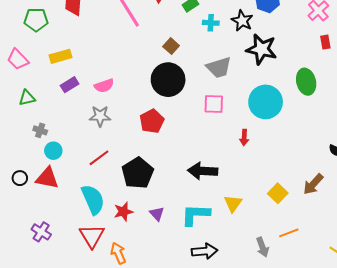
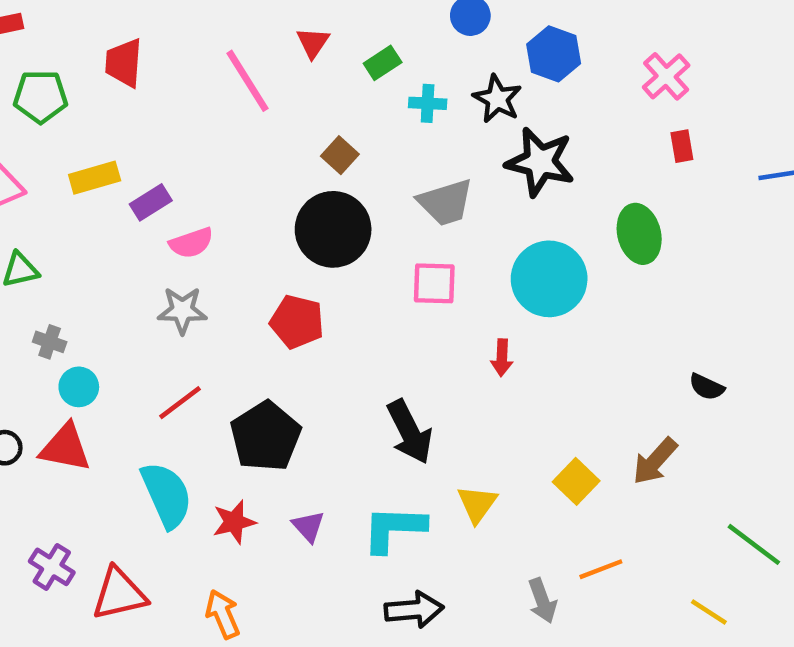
purple rectangle: (70, 85) -> (151, 202), moved
red pentagon: (152, 121) -> (297, 322), turned -30
black arrow: (203, 171) -> (410, 432), turned -120
red triangle: (92, 236) -> (119, 594), moved, turned 48

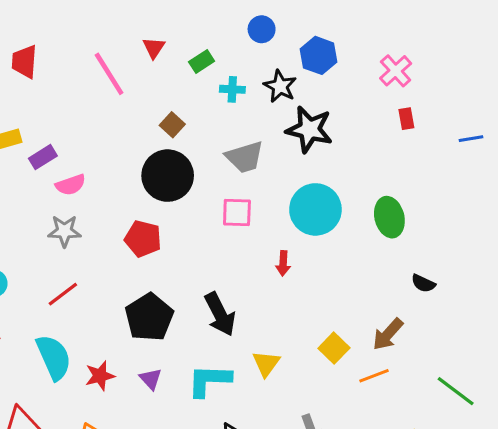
green ellipse: (639, 234) -> (389, 217), moved
black pentagon: (266, 436) -> (149, 317), moved
orange line: (601, 569) -> (374, 376), moved

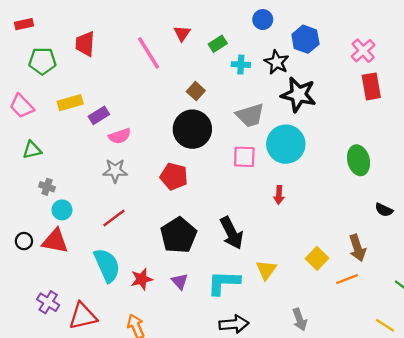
red rectangle: (406, 119) -> (371, 86), size x1.6
cyan circle: (315, 209) -> (286, 144), moved
brown arrow: (388, 334) -> (357, 248), turned -60

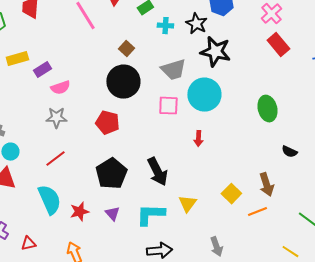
red rectangle: (371, 86) -> (278, 45), turned -30
red triangle: (83, 316) -> (28, 244), size x0.6

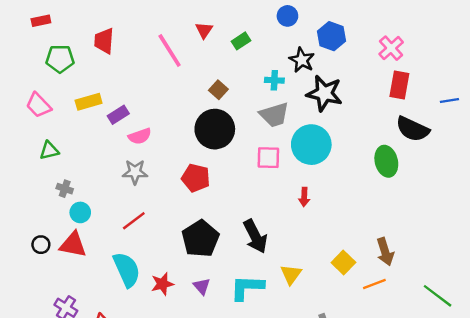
cyan cross: (165, 26) -> (274, 80), moved
red rectangle: (278, 45) -> (399, 85), turned 50
black semicircle: (289, 152) -> (413, 129), moved, size x1.8

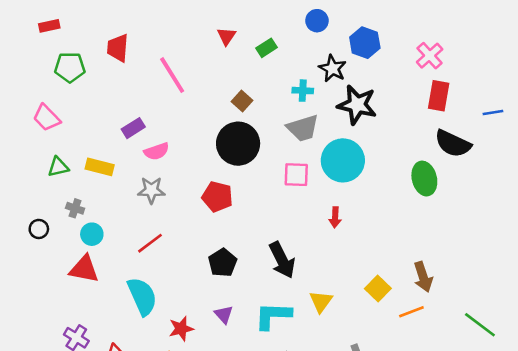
pink line: (170, 50) -> (172, 75), moved
yellow rectangle: (89, 102) -> (100, 167), moved, turned 30
black pentagon: (201, 239) -> (223, 263), size x0.7
black circle: (41, 245) -> (39, 229), moved
red star: (162, 284) -> (181, 329), moved

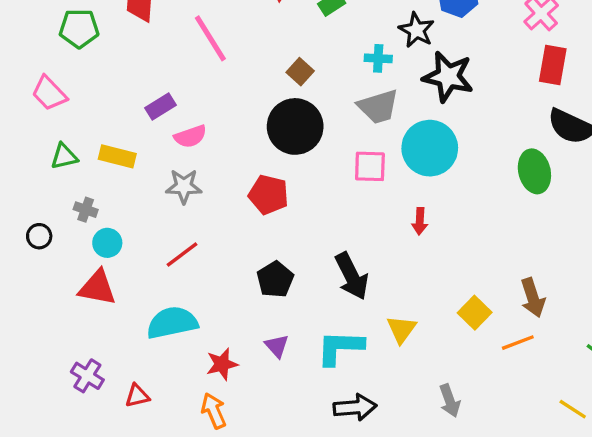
cyan semicircle: (142, 296) -> (172, 323), turned -78

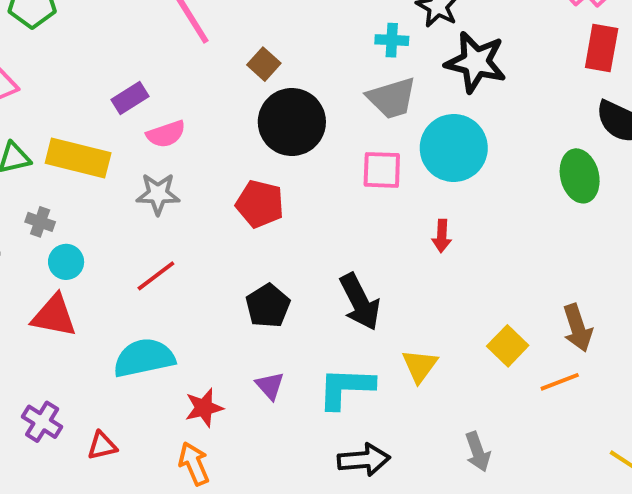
brown square: (300, 72) -> (264, 64), moved
yellow rectangle: (117, 156) -> (78, 158), size x1.4

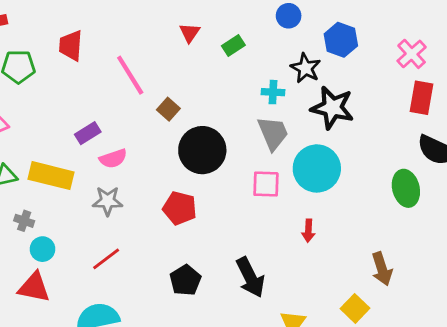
brown square: (264, 64) -> (168, 109), moved
gray trapezoid: (392, 98) -> (273, 133), turned -96
brown arrow: (578, 328) -> (382, 269), moved

